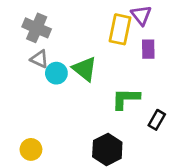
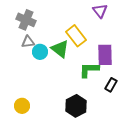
yellow rectangle: (120, 29) -> (76, 36), moved, turned -50
purple rectangle: (148, 49) -> (105, 55), moved, size x1.5
gray triangle: (39, 59) -> (28, 42), turned -32

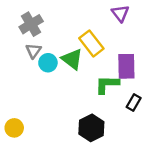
gray cross: (26, 20) -> (31, 24), turned 36
gray triangle: (28, 42) -> (33, 51), turned -48
yellow circle: (22, 106) -> (14, 128), moved

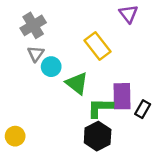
green triangle: (72, 59) -> (77, 83), moved
purple rectangle: (126, 66) -> (122, 96), moved
green L-shape: (107, 84) -> (100, 108), moved

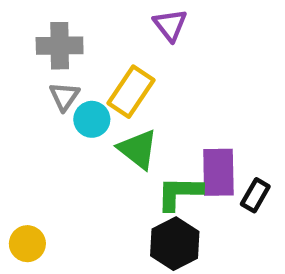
purple triangle: (128, 14) -> (170, 25), moved
gray cross: (33, 25) -> (60, 46), turned 30
yellow rectangle: (98, 46) -> (131, 92), moved, turned 72

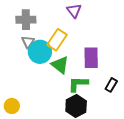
cyan circle: (92, 119) -> (40, 52), size x1.5
purple rectangle: (218, 172) -> (91, 58), moved

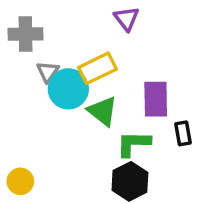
gray cross: (26, 20) -> (25, 34), moved
yellow rectangle: (57, 40) -> (97, 68), turned 30
black rectangle: (111, 85) -> (183, 133), moved, turned -40

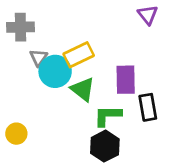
purple triangle: (127, 19) -> (148, 15), moved
black rectangle: (183, 133) -> (148, 107), size x1.4
yellow circle: (20, 181) -> (16, 134), moved

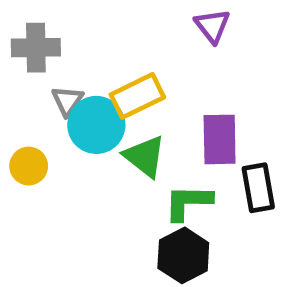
purple triangle: (148, 15) -> (212, 26), moved
yellow circle: (16, 134) -> (29, 166), moved

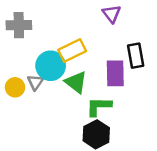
gray triangle: (67, 101) -> (35, 82), moved
black rectangle: (258, 188) -> (136, 56), moved

